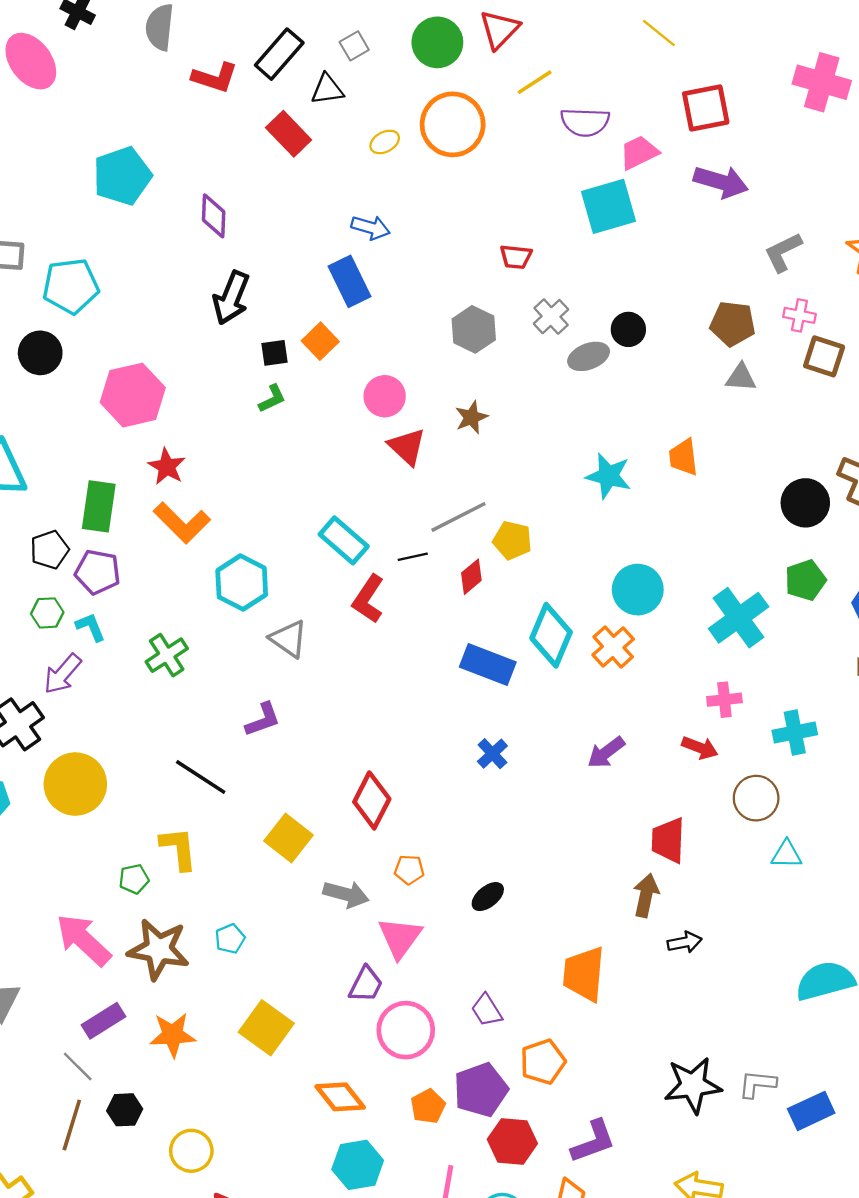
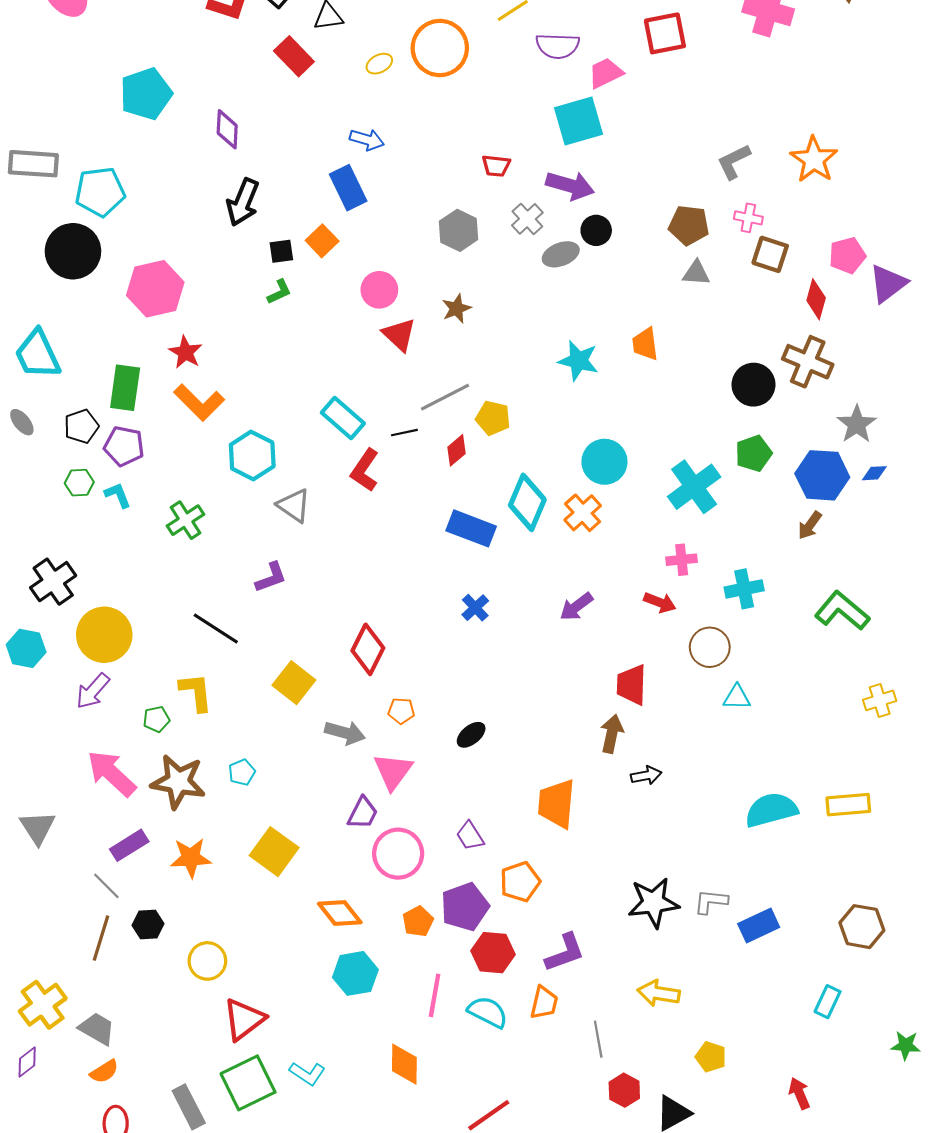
purple arrow: (721, 182) -> (570, 186), moved
black circle: (40, 353) -> (73, 251), size x1.4
purple arrow: (62, 674) -> (93, 691), moved

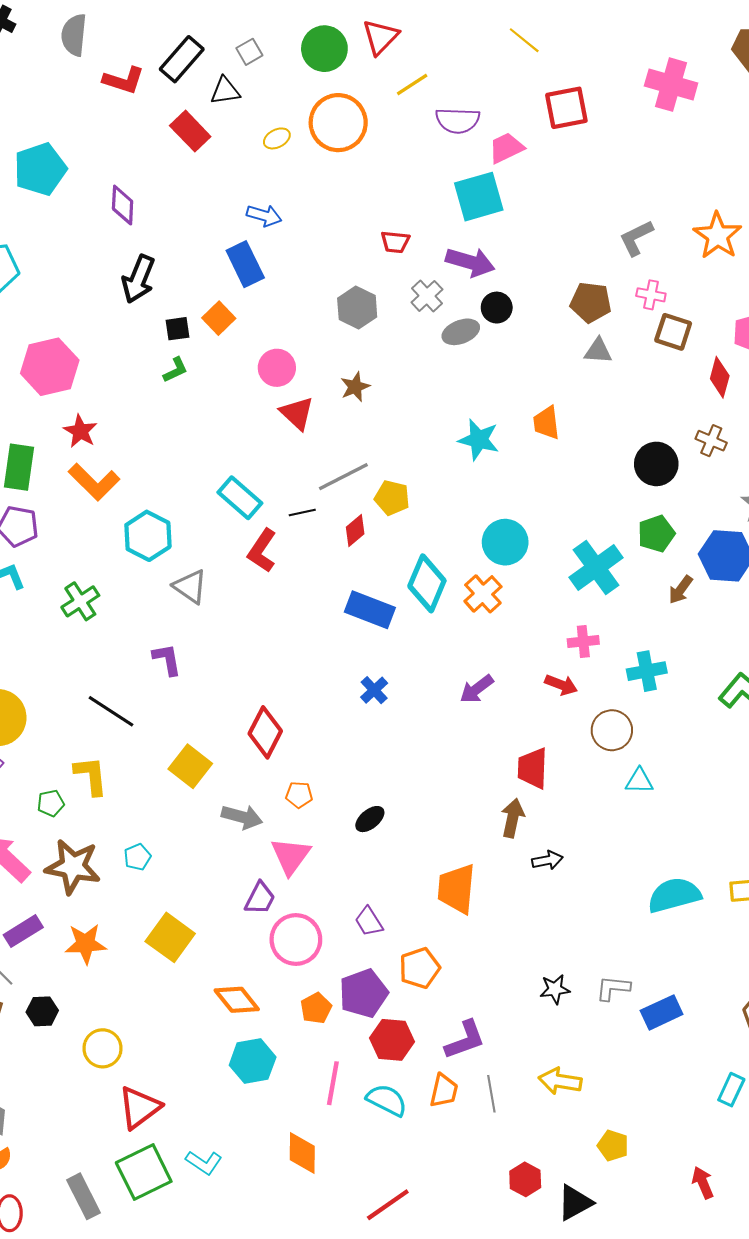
brown cross: (808, 362) -> (711, 441), size x0.6
brown arrow: (810, 525) -> (681, 590), moved
purple L-shape: (271, 577) -> (167, 659), turned -80
black star: (653, 903) -> (555, 989), size x0.6
gray line: (598, 1039) -> (491, 1094), moved

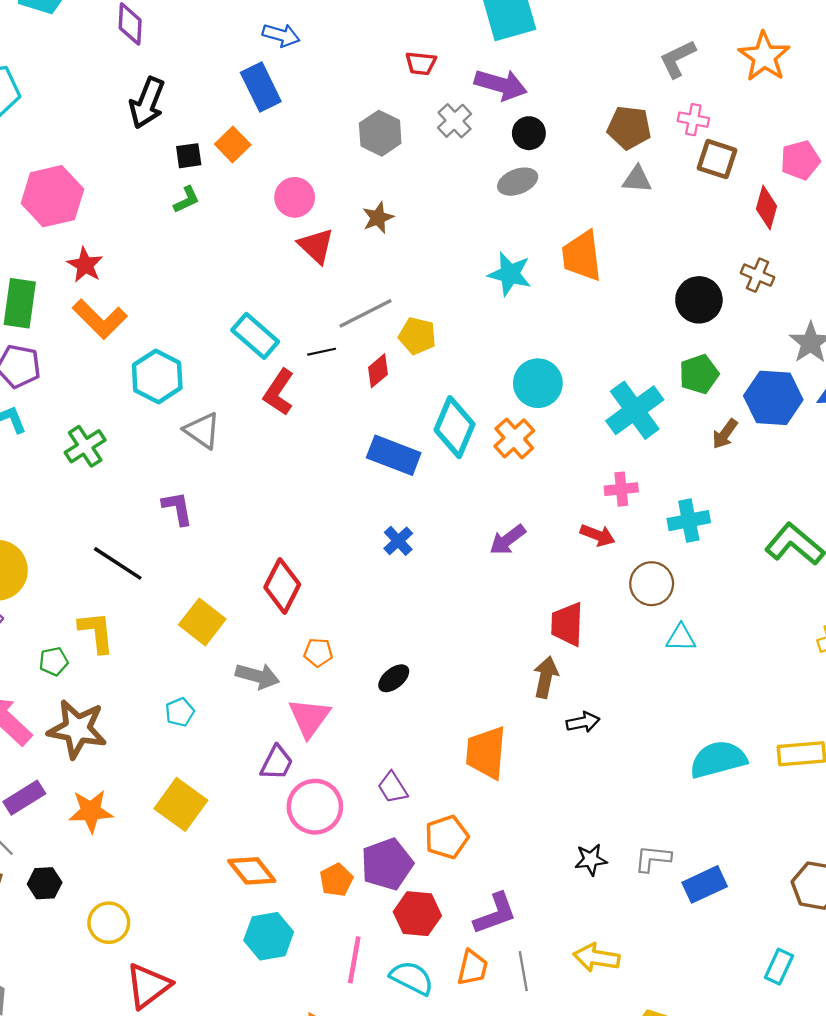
gray ellipse: (461, 332) -> (518, 182), moved
orange trapezoid: (546, 423) -> (582, 256), size x1.4
cyan pentagon: (137, 857) -> (180, 712), moved

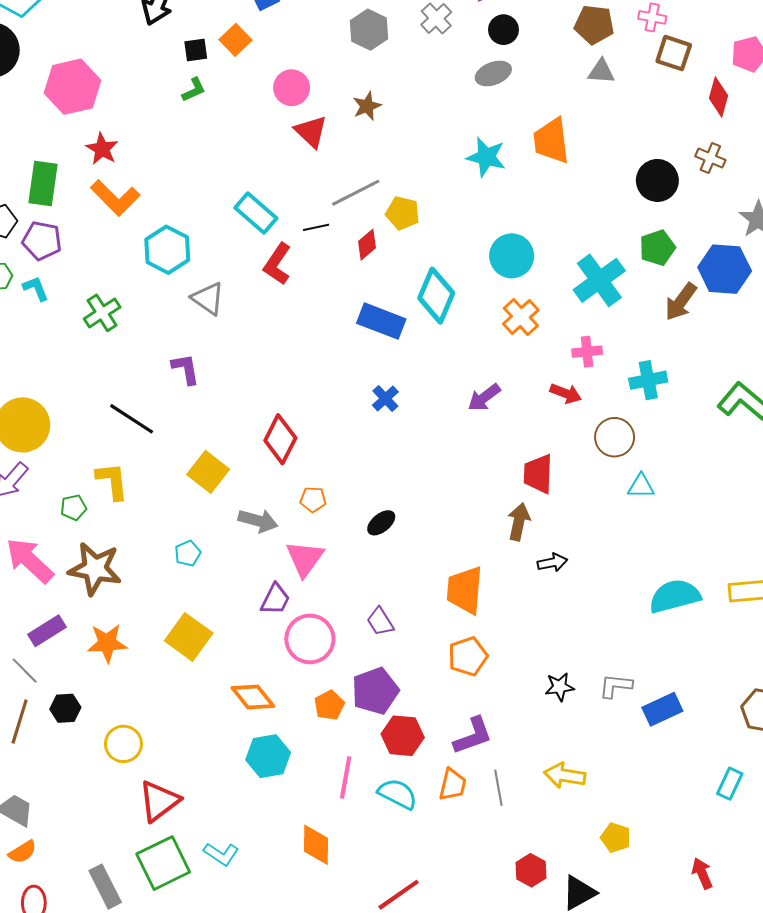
brown arrow: (725, 434) -> (681, 302), size x1.4
orange cross: (514, 438) -> (521, 317), moved
orange pentagon: (447, 837) -> (468, 656), moved

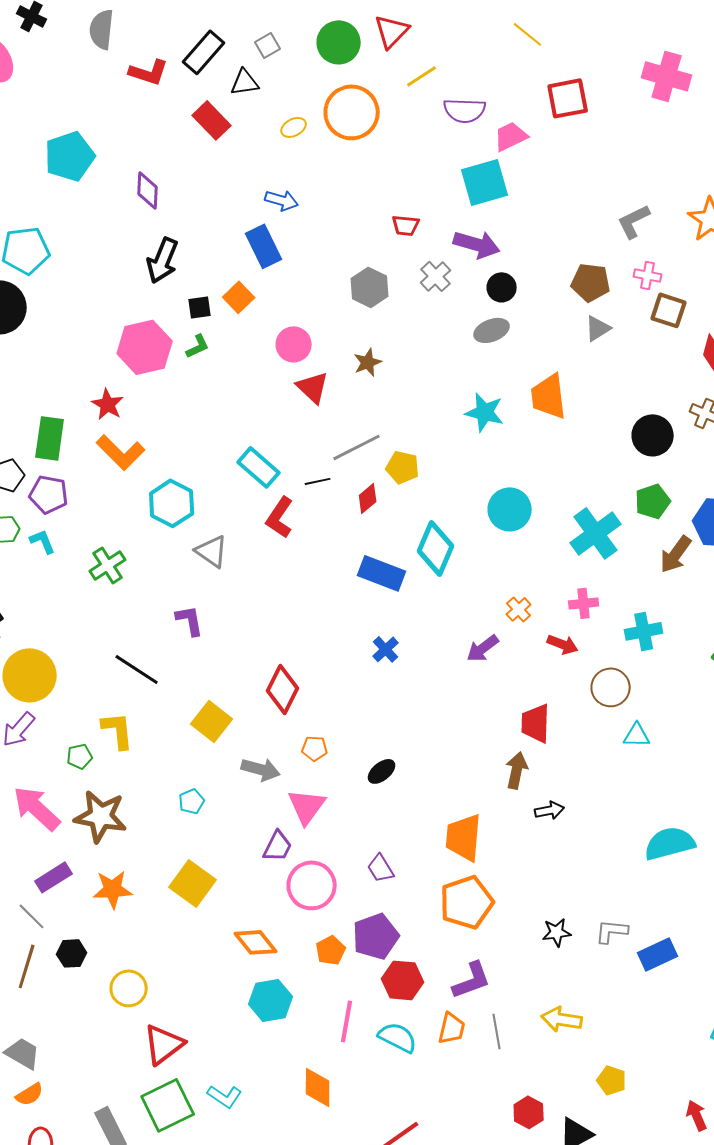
gray triangle: (601, 71) -> (598, 328), turned -36
pink hexagon: (73, 87) -> (145, 347), moved
orange cross: (521, 317) -> (519, 609), moved, size x0.7
orange pentagon: (468, 656) -> (467, 902), size x1.4

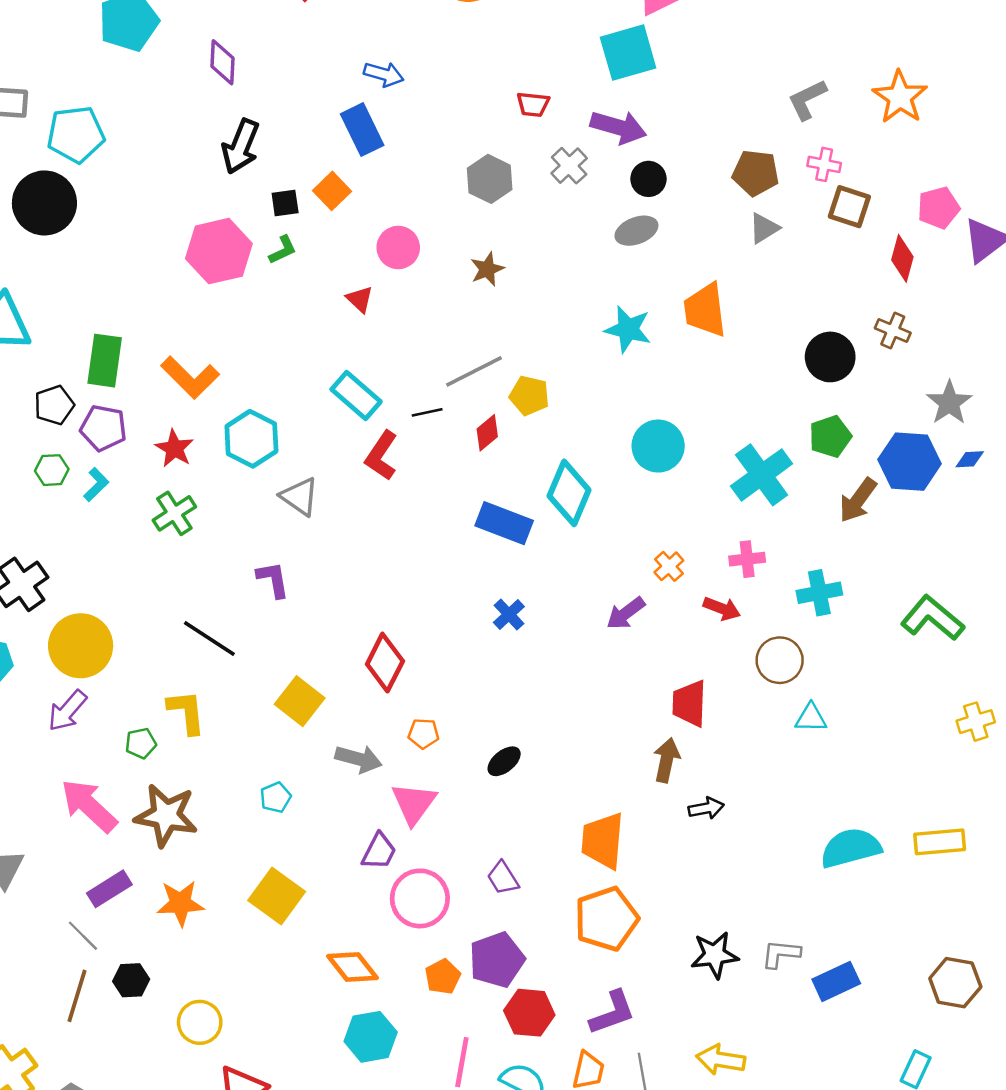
red triangle: (313, 387) -> (360, 299), moved, size x0.7
red star: (108, 404) -> (174, 448), moved
cyan L-shape: (43, 541) -> (96, 485), turned 68
black star: (557, 932) -> (715, 955), size x1.4

